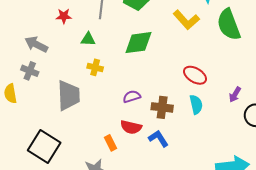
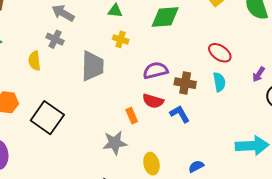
purple semicircle: (132, 97) -> (155, 71), size x1.4
black square: (44, 147) -> (47, 118), moved

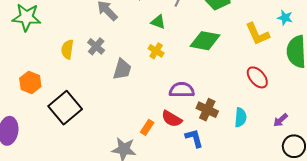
gray cross: (55, 39) -> (96, 46), moved
red ellipse: (220, 53) -> (257, 77), moved
gray trapezoid: (92, 66) -> (122, 69), size x0.7
orange rectangle: (132, 116) -> (147, 127), turned 42

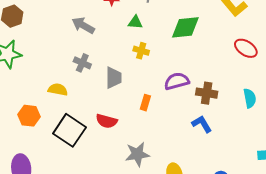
yellow semicircle: (67, 49) -> (58, 90), moved, turned 108
cyan semicircle: (240, 117) -> (250, 98), moved
red semicircle: (172, 119) -> (107, 121), moved
orange rectangle: (147, 127) -> (145, 103), moved

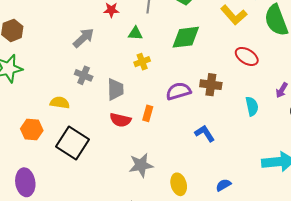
gray arrow: (83, 25) -> (83, 38), turned 110
yellow cross: (141, 51) -> (142, 62), turned -35
brown cross: (207, 93) -> (211, 85), moved
red semicircle: (107, 121) -> (120, 120), moved

